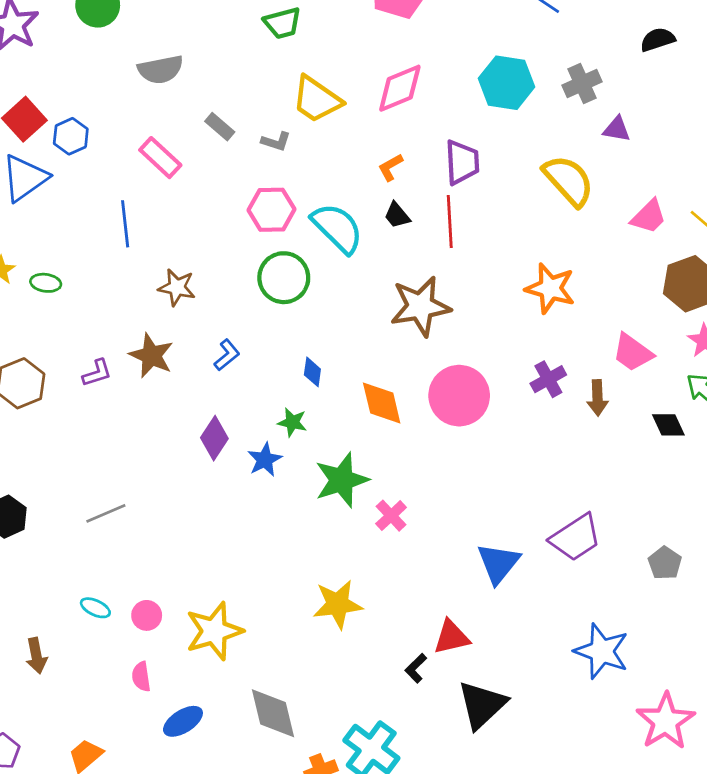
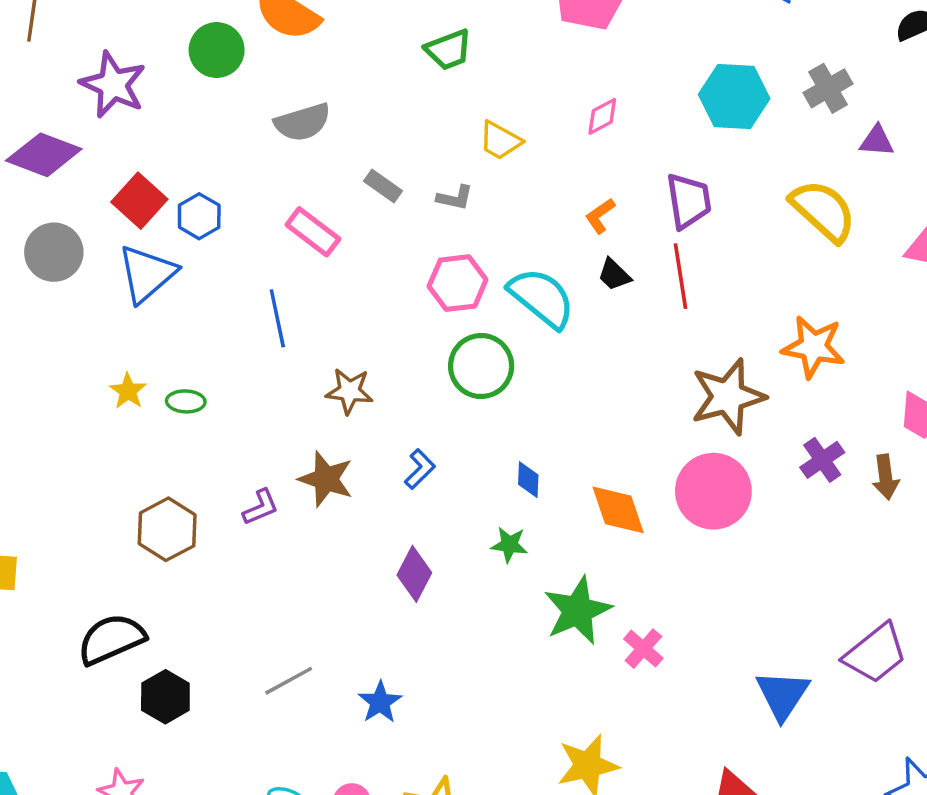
pink diamond: (400, 88) -> (602, 116), size x0.6
yellow trapezoid: (317, 99) -> (500, 140), size x0.7
brown star: (420, 306) -> (728, 397), moved
blue star: (265, 460) -> (380, 702), moved

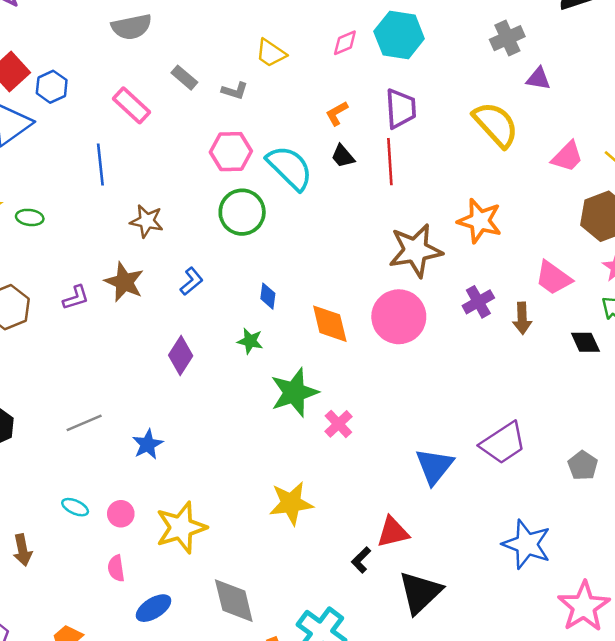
cyan hexagon: (734, 97) -> (399, 35), moved

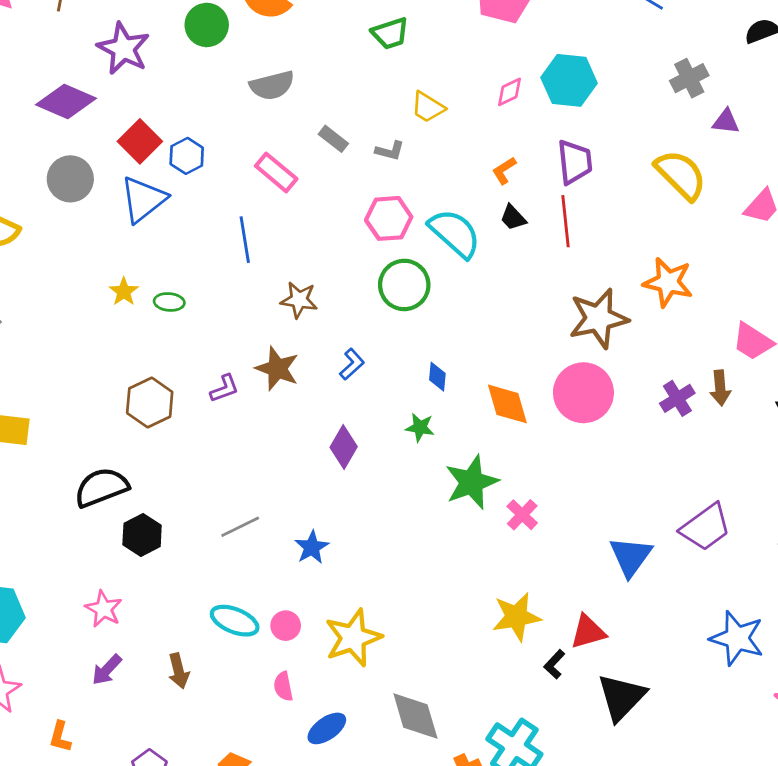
purple cross: (478, 302) -> (677, 398), moved
yellow star: (291, 503) -> (516, 617), moved
cyan ellipse: (75, 507) -> (235, 621), size x1.6

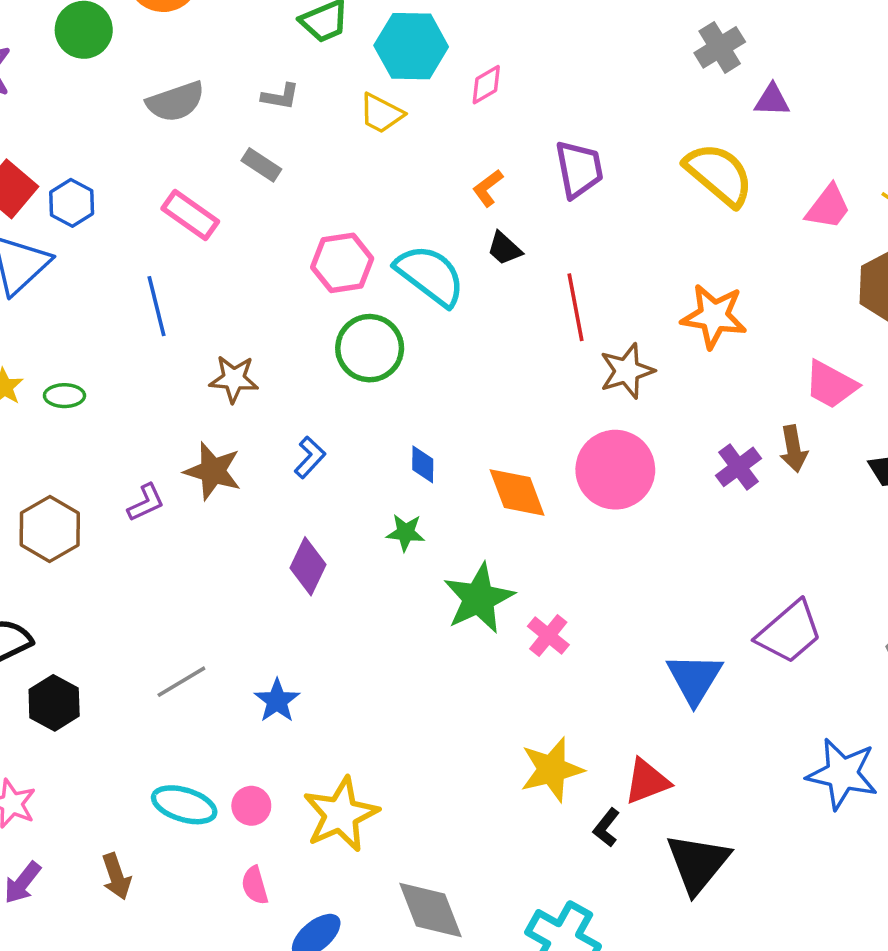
cyan hexagon: (569, 80) -> (411, 46), moved
gray L-shape: (390, 151) -> (280, 97), moved
red line: (565, 221) -> (575, 307), moved
brown star: (598, 318) -> (627, 371), size x0.7

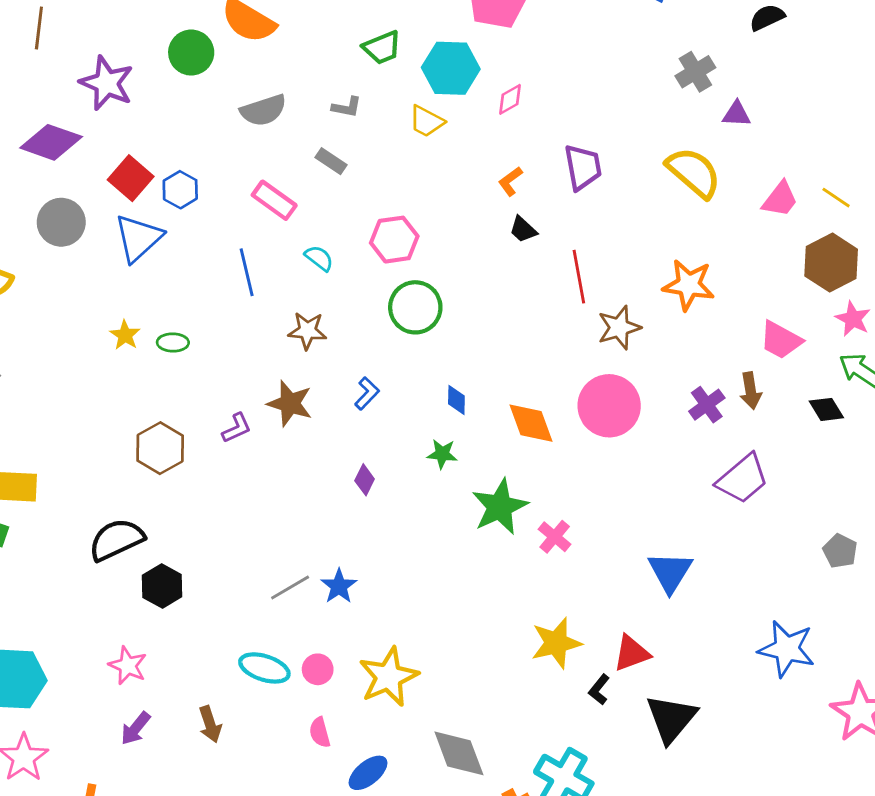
cyan semicircle: (430, 275) -> (319, 258), moved, size x0.5
purple diamond: (308, 566) -> (365, 480), size x0.7
purple trapezoid: (789, 632) -> (743, 479), moved
gray line: (181, 682) -> (290, 587), moved

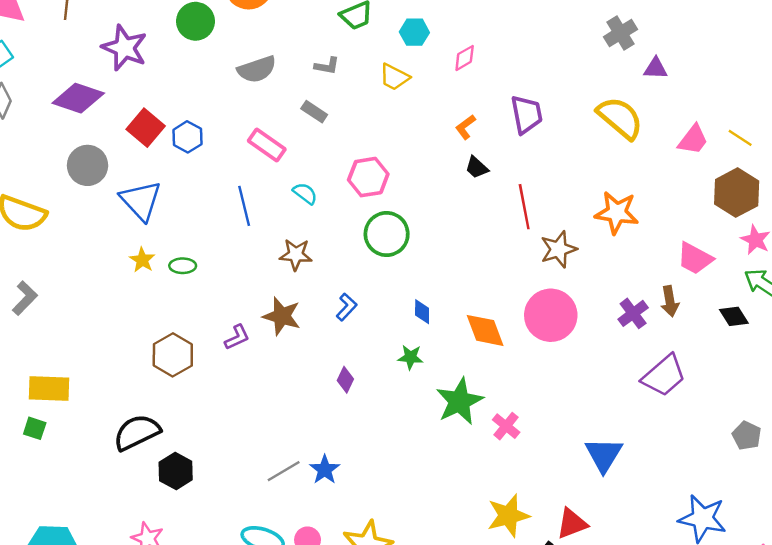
cyan hexagon: (451, 68) -> (414, 32), size x0.6
blue triangle: (138, 238) -> (141, 201), moved, turned -30

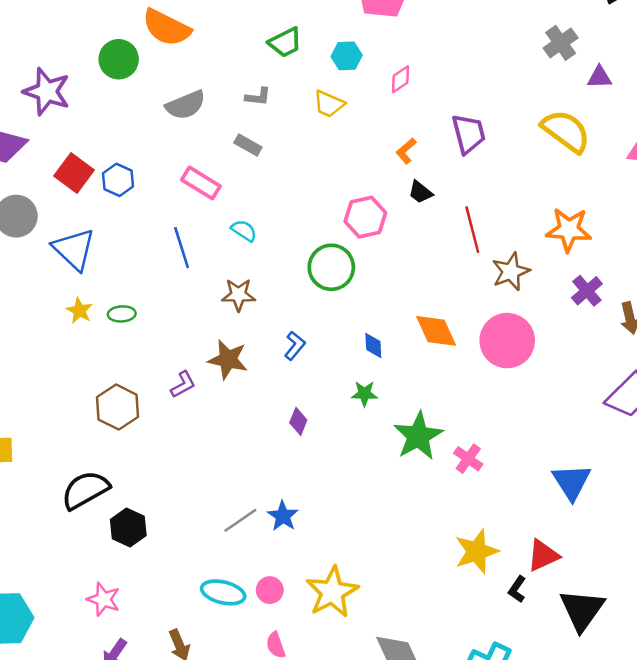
pink hexagon: (368, 177) -> (365, 217), moved
purple cross: (633, 313) -> (587, 291), moved
orange diamond: (485, 330) -> (436, 331), moved

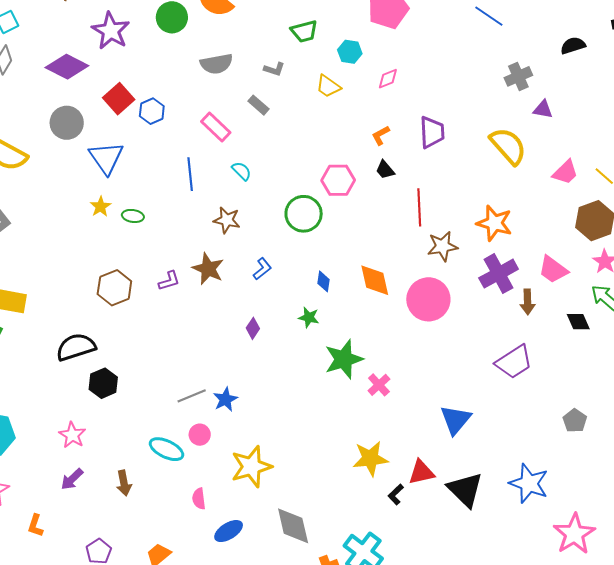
purple cross: (587, 291) -> (499, 274), size x1.5
pink circle: (270, 590) -> (200, 435), moved
black triangle: (582, 610) -> (465, 490), moved, turned -33

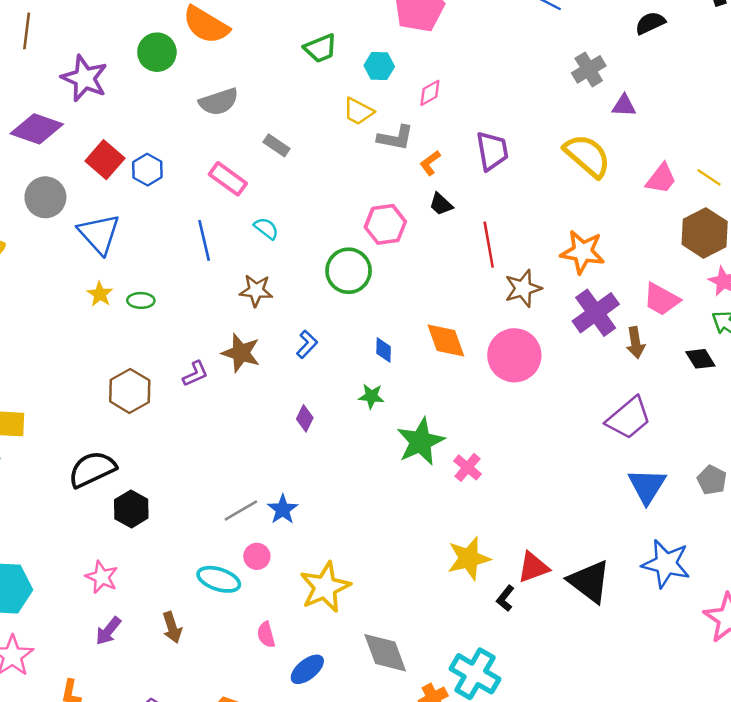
gray L-shape: (274, 69) -> (395, 138), moved, size x1.4
blue triangle: (456, 420) -> (647, 486), moved

